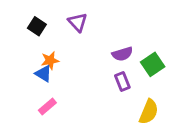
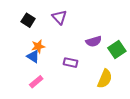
purple rectangle: (122, 82) -> (70, 63), moved, turned -56
yellow semicircle: (149, 112) -> (105, 79), moved

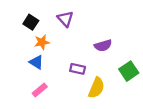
orange star: (38, 46) -> (42, 42), moved
green square: (117, 49) -> (129, 71), moved
yellow semicircle: (105, 79) -> (96, 88), moved

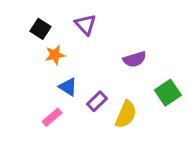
blue triangle: (36, 62) -> (68, 87), moved
purple rectangle: (78, 69) -> (97, 101), moved, turned -56

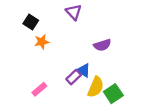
purple triangle: (85, 25) -> (74, 12), moved
blue triangle: (68, 87) -> (84, 70), moved
green square: (168, 93) -> (113, 94), moved

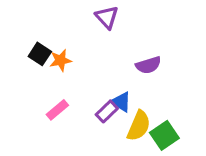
black square: (31, 22) -> (40, 54), moved
pink rectangle: (39, 89) -> (57, 110), moved

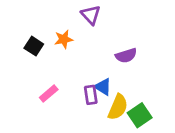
orange star: (61, 60) -> (64, 39), moved
purple rectangle: (107, 111) -> (91, 95), turned -54

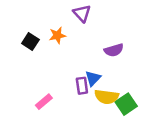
blue triangle: (103, 87) -> (93, 78), turned 42
pink rectangle: (49, 94) -> (44, 102), moved
yellow semicircle: (118, 107) -> (106, 97), turned 75

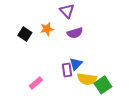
purple semicircle: (114, 50) -> (75, 33), moved

